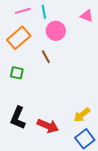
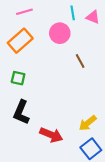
cyan line: (44, 12) -> (73, 13), moved
brown line: (46, 57) -> (80, 61), moved
black L-shape: (18, 118) -> (21, 112), moved

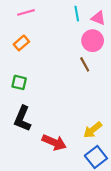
pink circle: (60, 33) -> (93, 41), moved
orange rectangle: (20, 41) -> (21, 43), size x0.6

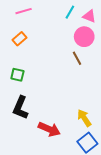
cyan line: (77, 14) -> (70, 12), turned 40
yellow arrow: (93, 130) -> (84, 118), turned 96

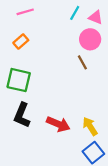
green square: (17, 75) -> (19, 80), size x1.6
red arrow: (49, 129) -> (58, 124), moved

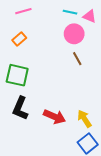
cyan line: (75, 13) -> (70, 12), turned 72
pink circle: (90, 39) -> (74, 34), moved

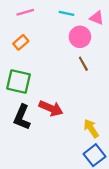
cyan line: (70, 12) -> (67, 13), moved
red arrow: (54, 117) -> (51, 108), moved

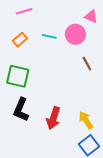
cyan line: (67, 13) -> (49, 36), moved
brown line: (83, 64) -> (87, 64), moved
red arrow: (51, 108) -> (53, 118), moved, turned 85

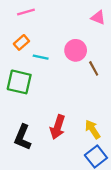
pink circle: (75, 34) -> (76, 50), moved
cyan line: (49, 36) -> (41, 57), moved
black L-shape: (21, 110) -> (23, 137), moved

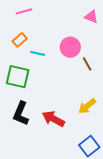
red arrow: (58, 127) -> (53, 119), turned 100
yellow arrow: (93, 129) -> (87, 106), moved, turned -96
black L-shape: (23, 137) -> (21, 114), moved

